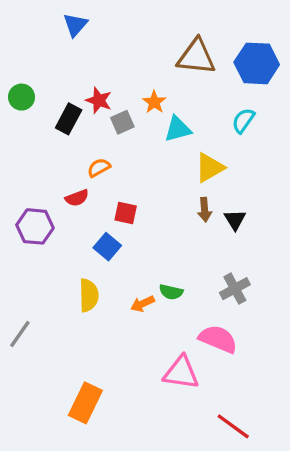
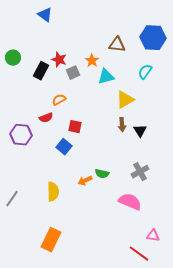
blue triangle: (75, 25) -> (45, 15), turned -35
brown triangle: (196, 57) -> (117, 45), moved, size x0.7
yellow semicircle: (89, 295) -> (53, 192), moved
pink triangle: (181, 373) -> (153, 236), moved, size x0.6

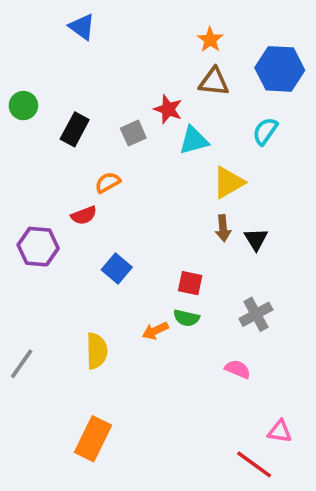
red star: (59, 60) -> (168, 109), moved
orange star: (92, 61) -> (210, 40), moved
red square: (75, 127) -> (190, 283), moved
pink semicircle: (130, 202) -> (238, 369), size x0.6

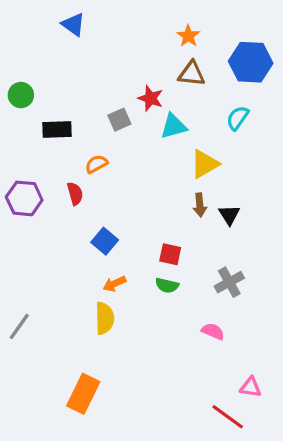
black rectangle: (75, 129) -> (57, 130), moved, turned 60
red semicircle: (84, 215) -> (75, 194), turned -85
purple hexagon: (38, 247) -> (24, 198), moved
orange arrow: (155, 331) -> (114, 284), moved
yellow semicircle: (97, 351) -> (105, 318), moved

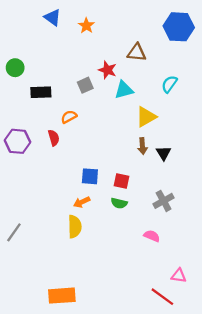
orange star: (188, 36) -> (86, 26), moved
blue hexagon: (251, 62) -> (179, 27), moved
blue square: (105, 241) -> (90, 176), moved, turned -36
orange rectangle: (83, 394) -> (62, 296), moved, turned 60

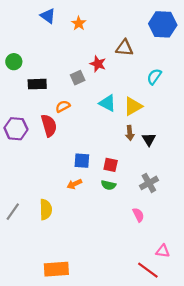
cyan triangle: (124, 90) -> (107, 103), moved, turned 42
red semicircle: (54, 138) -> (49, 126), size x1.5
yellow semicircle: (75, 227) -> (46, 210), moved
pink semicircle: (152, 236) -> (138, 215), turned 40

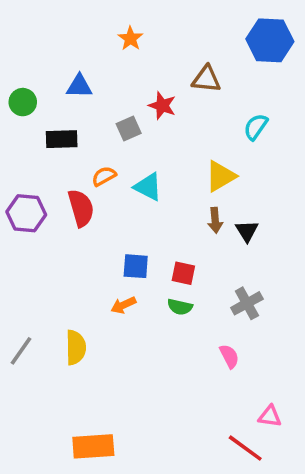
blue triangle: (48, 16) -> (79, 86), moved, turned -35
cyan triangle: (107, 103) -> (148, 187), moved

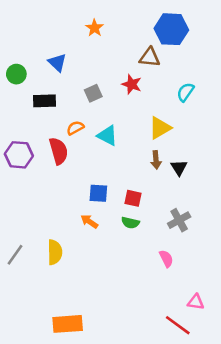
blue hexagon: (270, 40) -> (171, 29), moved
blue triangle: (79, 86) -> (57, 63), turned 42
red star: (162, 106) -> (132, 84), moved
orange arrow: (123, 305) -> (89, 221), turned 60

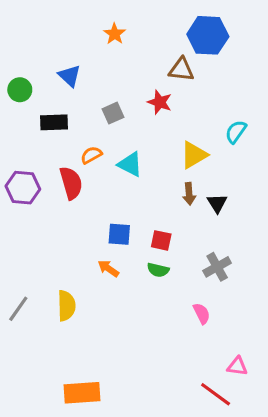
cyan semicircle: (185, 92) -> (236, 132), moved

